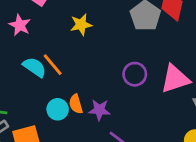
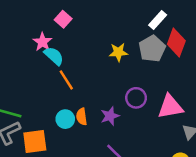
yellow star: (81, 25) -> (118, 52), moved
cyan semicircle: (35, 67) -> (54, 56), moved
purple star: (99, 110) -> (110, 116), moved, turned -30

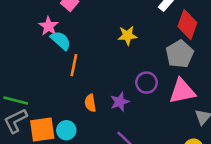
gray pentagon: (152, 49) -> (180, 54), moved
orange line: (66, 80) -> (74, 65), turned 45
cyan circle: (65, 119) -> (66, 130), moved

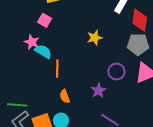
gray pentagon: (180, 54) -> (138, 44), turned -30
orange semicircle: (90, 103) -> (65, 96), moved

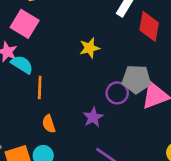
pink square: (45, 20) -> (25, 24), size x1.5
gray pentagon: (138, 44) -> (136, 79), moved

